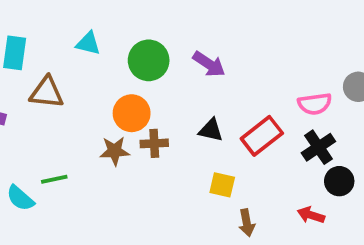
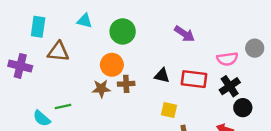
purple arrow: (209, 64) -> (184, 34), moved
red rectangle: (262, 136) -> (194, 79), turned 45

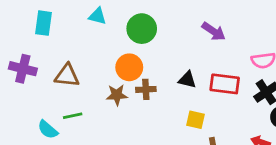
brown triangle: (58, 52) -> (67, 76), moved

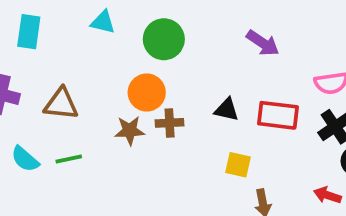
cyan semicircle: (48, 130) -> (25, 159), moved

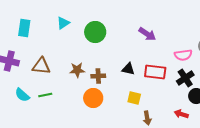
cyan triangle: (103, 22) -> (63, 23), turned -48
orange circle: (147, 92) -> (93, 98), moved
brown star: (130, 131) -> (77, 70), moved

